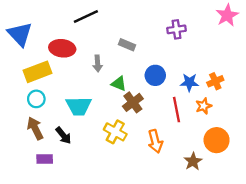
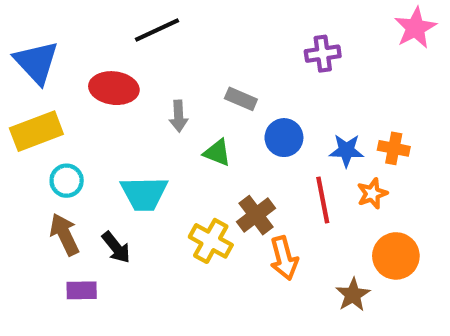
gray rectangle: (127, 45) -> (241, 99), moved
yellow rectangle: (37, 72) -> (36, 131), moved
orange cross: (215, 81) -> (394, 148), turned 35
brown cross: (133, 102) -> (256, 215), moved

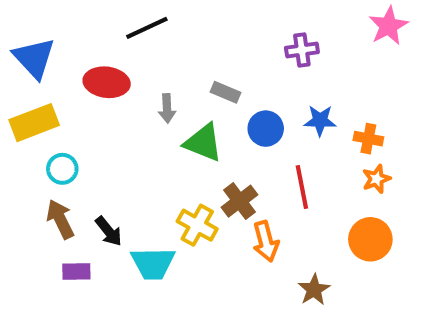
blue star: (346, 151) -> (320, 120), moved
green triangle: (217, 153) -> (203, 143), size x1.5
cyan trapezoid: (144, 194) -> (153, 263), moved
orange star: (372, 194) -> (376, 179), moved
brown star: (353, 295) -> (314, 290), moved

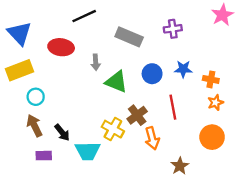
gray rectangle: (225, 92) -> (129, 37), moved, size x1.6

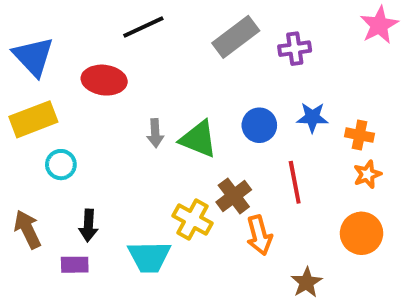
gray rectangle: (129, 37) -> (236, 37), moved, turned -60
gray arrow: (96, 62) -> (155, 133), moved
brown arrow: (35, 126) -> (27, 229), moved
black arrow: (62, 132) -> (88, 225), moved, turned 42

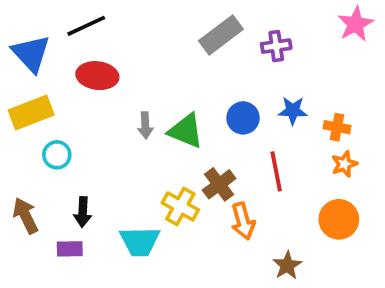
black line: (143, 27) -> (86, 26), moved

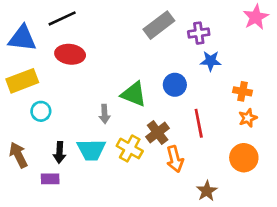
blue triangle: (31, 53) -> (22, 38), turned -40
blue star: (293, 111) -> (211, 61), moved
gray arrow: (145, 125) -> (105, 114), moved
cyan trapezoid: (140, 241) -> (91, 150), moved

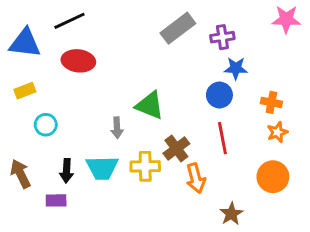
pink star: (256, 17) -> (286, 19), turned 30
yellow rectangle: (22, 81) -> (25, 91), size x0.6
blue circle: (175, 85) -> (219, 95), moved
yellow cross: (130, 148) -> (145, 166), turned -30

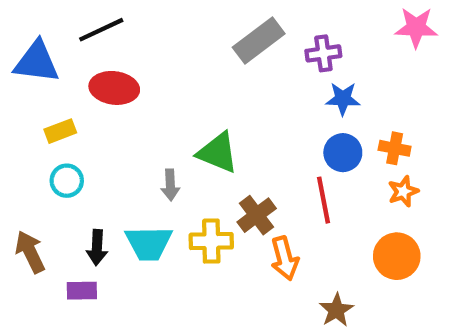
yellow rectangle: (25, 91) -> (60, 131), moved
blue circle: (219, 95) -> (343, 153), moved

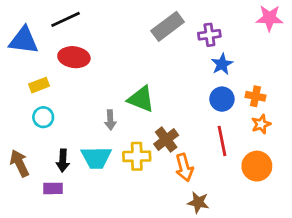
blue star: (343, 99) -> (222, 64), turned -30
red line: (323, 200) -> (222, 141), moved
brown star: (336, 310) -> (198, 202), moved, turned -30

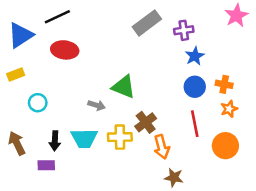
pink star: (269, 18) -> (236, 16), turned -30
blue triangle: (24, 40) -> (21, 35), turned -40
yellow rectangle: (39, 85) -> (16, 74), moved
gray arrow: (110, 120) -> (97, 105), turned -70

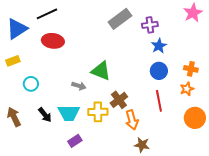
orange cross: (224, 84) -> (191, 69), moved
black arrow: (55, 141) -> (45, 115), turned -42
orange circle: (225, 146) -> (195, 118), moved
purple rectangle: (46, 165) -> (75, 141), moved, turned -32

